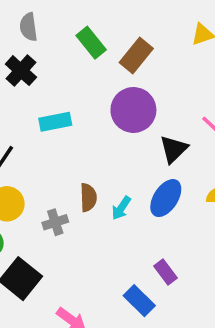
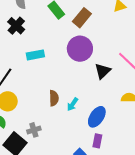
blue ellipse: (166, 198) -> (97, 117), moved
gray cross: (55, 222) -> (34, 130), moved
purple rectangle: (165, 272) -> (97, 141), turned 48

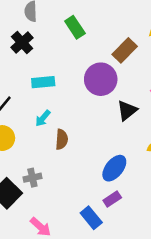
brown rectangle: (82, 18) -> (125, 50), moved
cyan arrow: (73, 104) -> (43, 118), moved
purple rectangle: (97, 141) -> (112, 199), turned 40

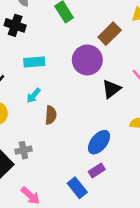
black cross: (22, 43) -> (15, 25), turned -30

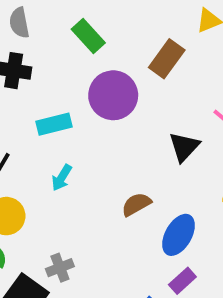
purple circle: (87, 60) -> (113, 95), moved
brown semicircle: (51, 115) -> (136, 204), moved, turned -114

